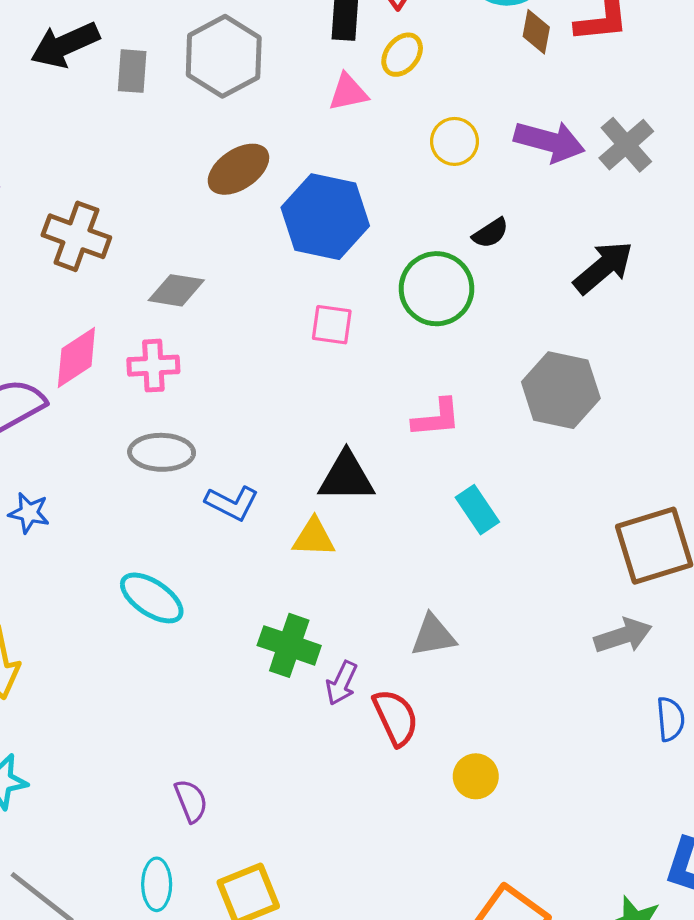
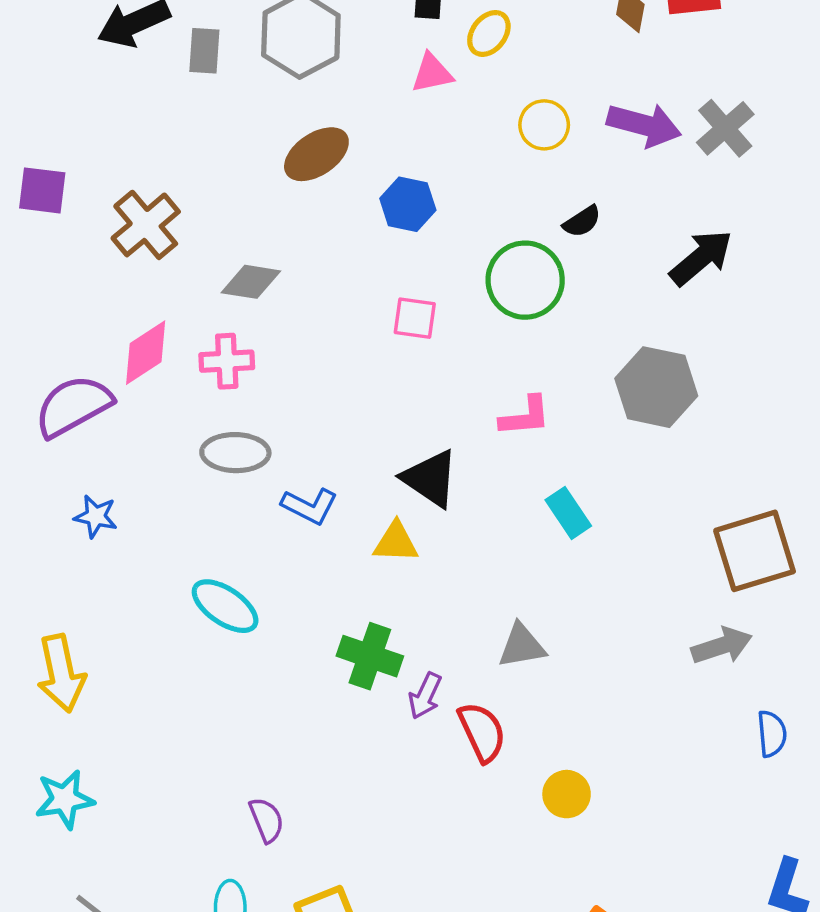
blue hexagon: (325, 217) -> (408, 204), size x0.6
brown cross: (76, 236) -> (146, 225), turned 30
black triangle: (346, 477) -> (430, 478), turned 34

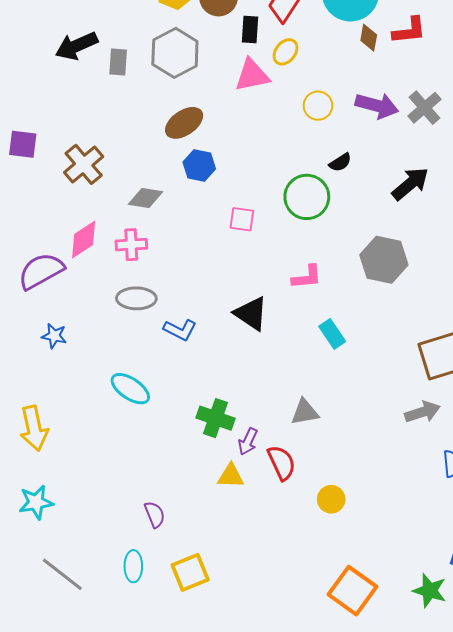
pink triangle: (432, 73) -> (252, 75), size x1.4
blue hexagon: (408, 204) -> (199, 165), moved
yellow triangle: (396, 542) -> (231, 476), moved

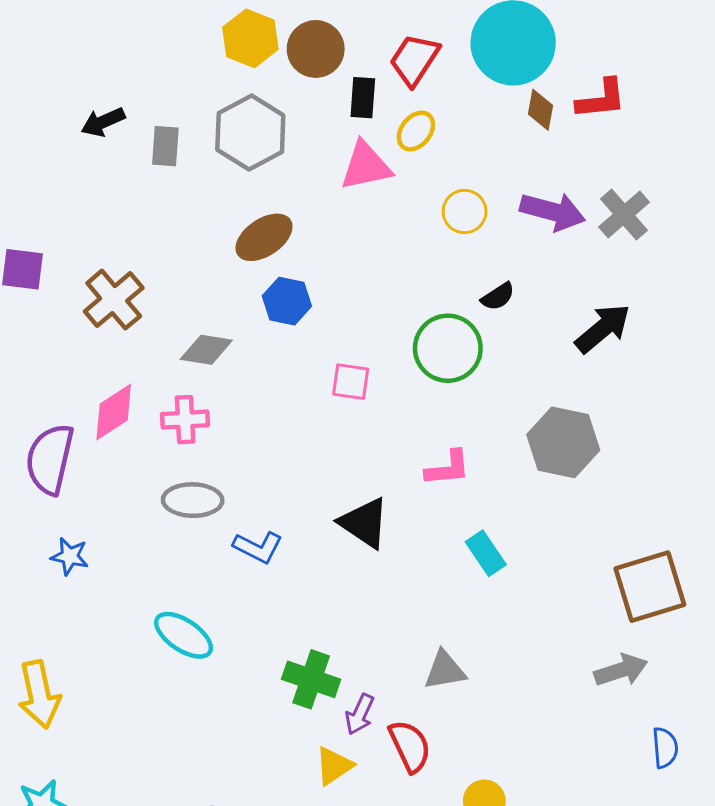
black arrow: (77, 46) -> (103, 122), size x0.7
purple semicircle: (41, 271) -> (50, 459), turned -48
yellow triangle: (231, 476) -> (334, 766), turned -36

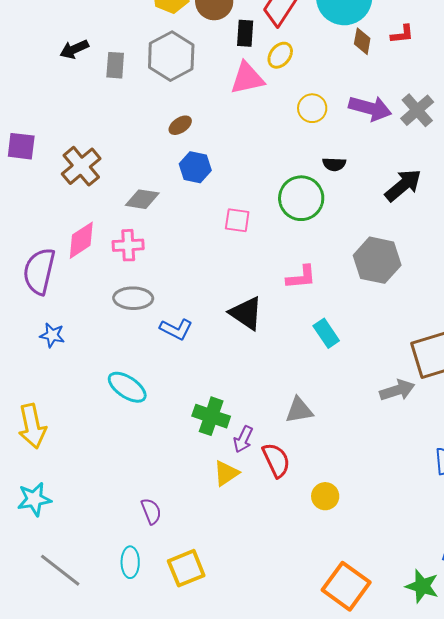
red L-shape: (601, 99) -> (402, 34), size x0.7
brown ellipse: (264, 237) -> (180, 125), size x0.6
black semicircle: (498, 297) -> (334, 164), turned 35
gray arrow: (621, 670) -> (397, 390), moved

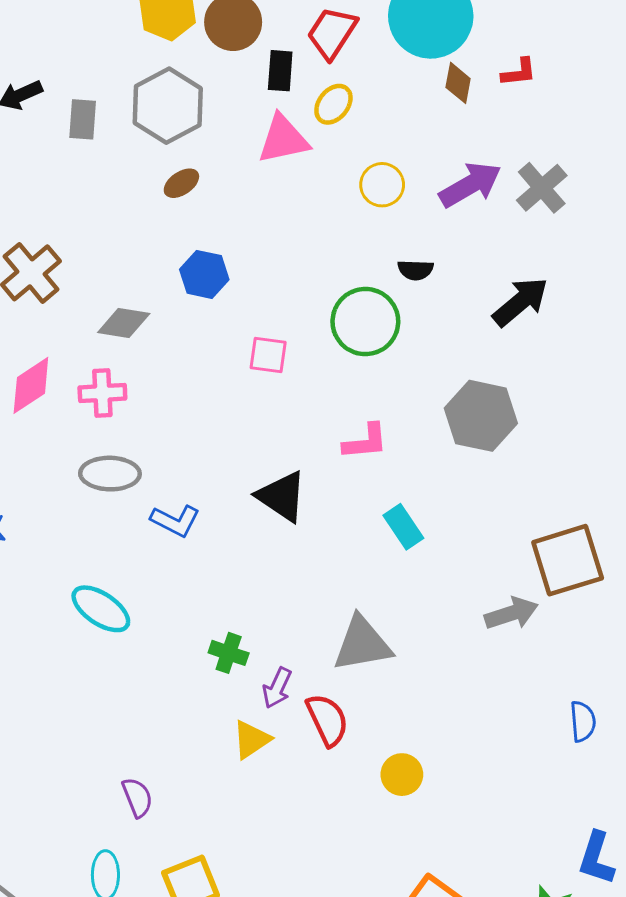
purple arrow: (370, 108) -> (470, 185), turned -45
brown ellipse: (180, 125) -> (181, 183), moved
gray triangle: (299, 410) -> (362, 644), size x1.4
green cross: (211, 416) -> (229, 653), size x0.7

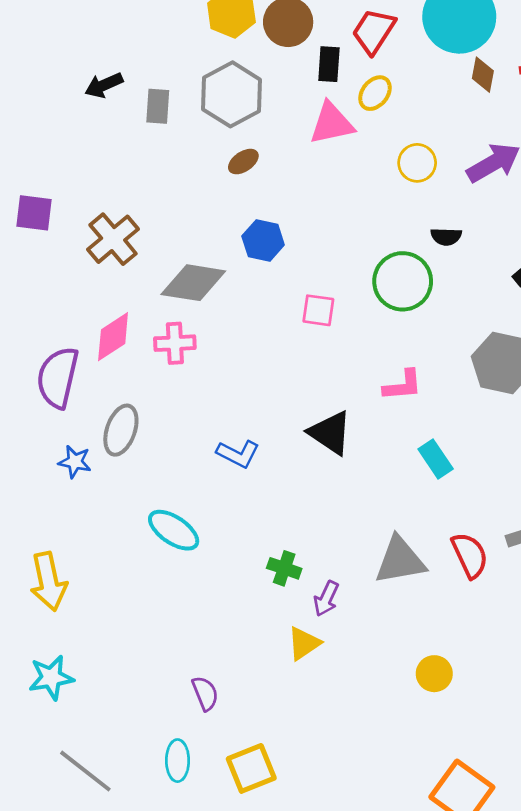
gray diamond: (124, 323) -> (193, 283), size x1.4
gray ellipse: (110, 474) -> (121, 430), moved, turned -72
red semicircle: (327, 720) -> (470, 555), moved

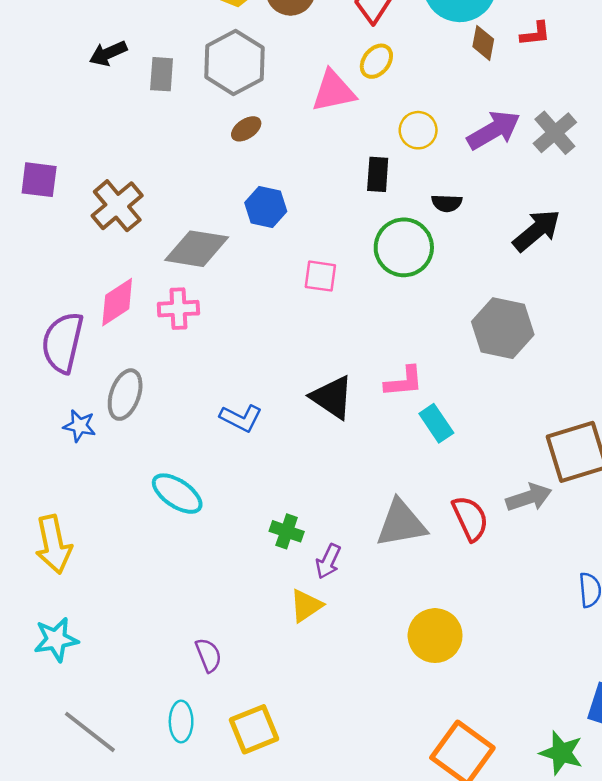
black rectangle: (329, 64) -> (378, 174), moved
pink L-shape: (403, 385) -> (404, 382), moved
yellow circle: (434, 674) -> (435, 636), size x1.5

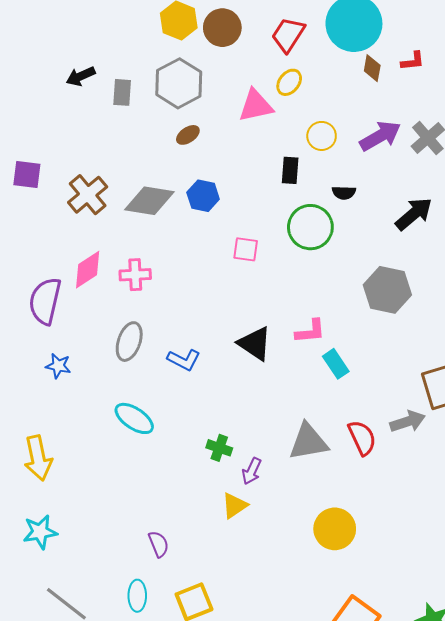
gray diamond: (197, 249) -> (149, 201), moved
gray ellipse: (125, 395) -> (129, 342), moved

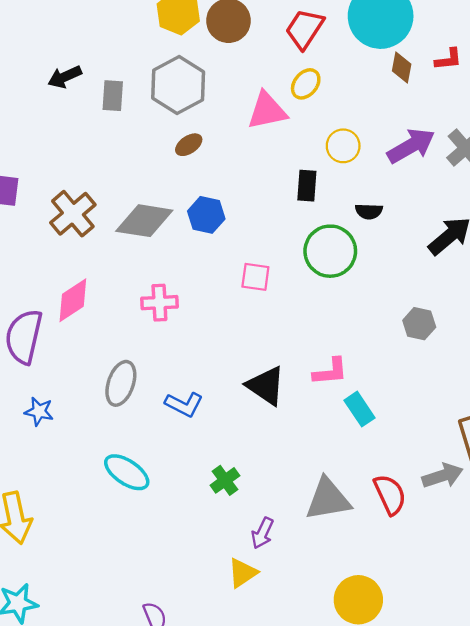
pink cross: (135, 275) -> (159, 303), moved
gray hexagon: (387, 290) -> (419, 324), size x0.6
green cross: (219, 448) -> (225, 480), moved, turned 35

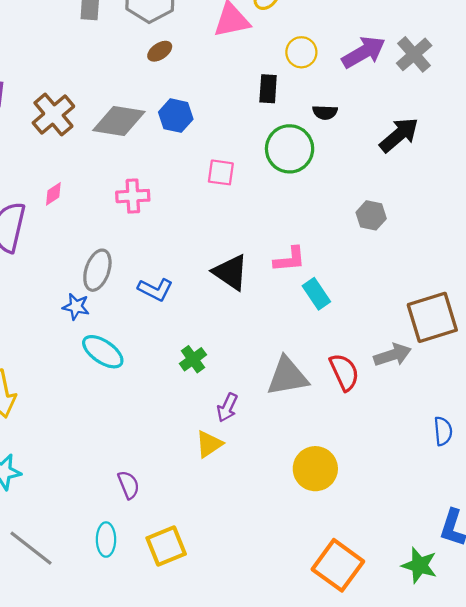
pink diamond: (73, 300) -> (53, 194), size x0.6
blue star: (39, 411) -> (76, 307), moved

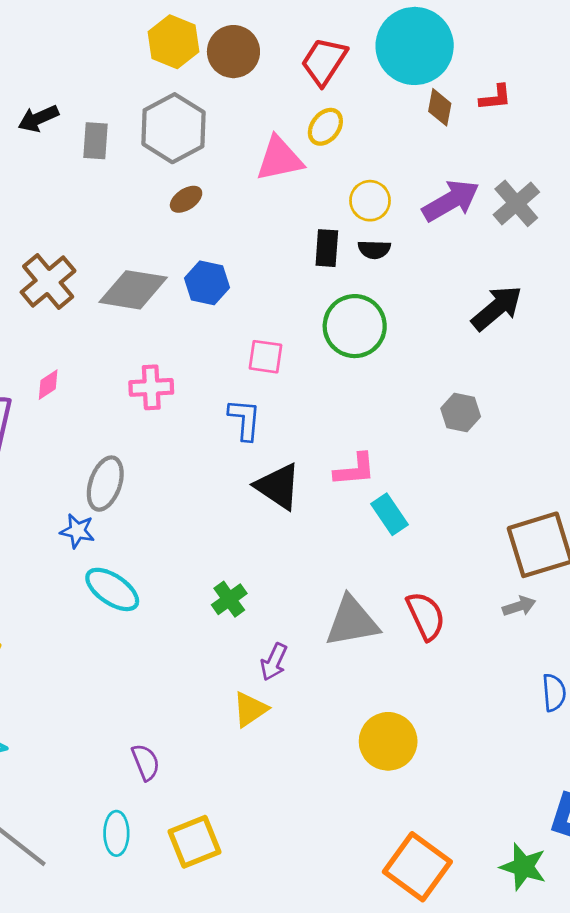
black semicircle: (325, 112) -> (374, 249), moved
blue L-shape: (155, 289) -> (245, 419), moved, turned -112
gray arrow: (393, 355) -> (519, 606), moved, size x0.7

